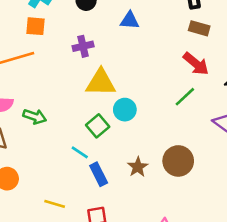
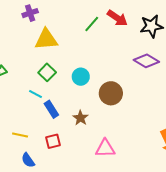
green line: (185, 97) -> (92, 24), moved
cyan circle: (125, 110) -> (81, 77), moved
brown star: (138, 167) -> (80, 118), moved

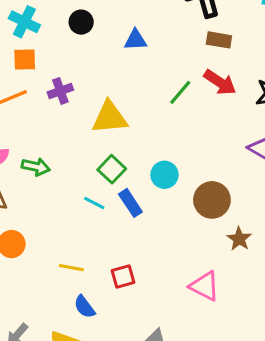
purple cross: (30, 13) -> (60, 91), moved
blue rectangle: (51, 109) -> (130, 203), moved
brown star: (80, 118) -> (239, 239), moved
pink triangle: (105, 148) -> (205, 286), turned 30

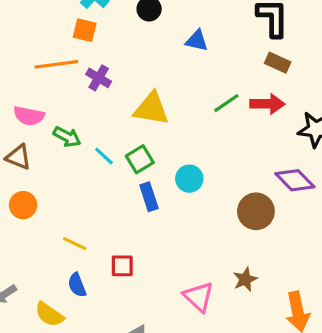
red arrow: (220, 82) -> (267, 104), turned -48
purple cross: (60, 91) -> (99, 78), moved, turned 35
brown circle: (212, 200) -> (256, 211), moved
cyan line: (94, 203) -> (104, 156), moved
brown star: (239, 239) -> (245, 279), moved

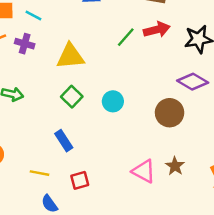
cyan line: (104, 156) -> (33, 15), moved
blue rectangle: (149, 197) -> (64, 141), moved
pink triangle: (199, 297) -> (144, 171), moved

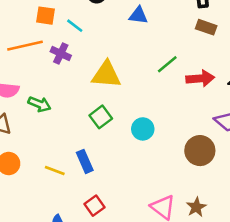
red arrow: (157, 30) -> (200, 78), moved
yellow line: (40, 173) -> (55, 171), moved
red square: (80, 180) -> (95, 206), turned -30

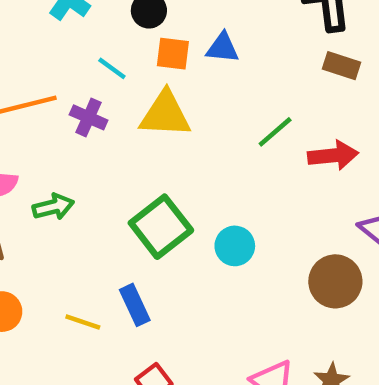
orange square: (46, 16) -> (173, 54), moved
yellow triangle: (106, 75) -> (165, 114), moved
green arrow: (39, 104) -> (53, 207), turned -35
green square: (101, 117) -> (161, 227), size x1.5

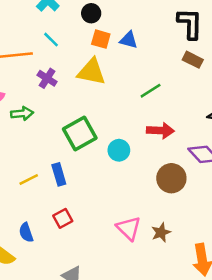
cyan line: (112, 68) -> (51, 40), moved
purple cross: (89, 117) -> (47, 78), moved
red arrow: (333, 155) -> (160, 131), moved
yellow line: (83, 322) -> (29, 180), turned -54

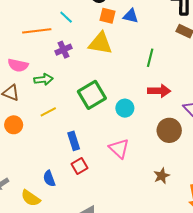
purple cross: (47, 78) -> (64, 50), turned 35
green line: (151, 91) -> (150, 58), turned -42
blue rectangle: (59, 174) -> (74, 141), moved
yellow line: (29, 180) -> (48, 112), moved
pink triangle: (129, 228) -> (119, 148), moved

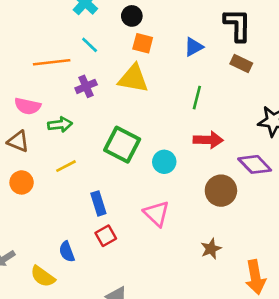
blue triangle: (131, 16) -> (194, 47), moved, turned -42
green square: (92, 95) -> (122, 145), turned -32

